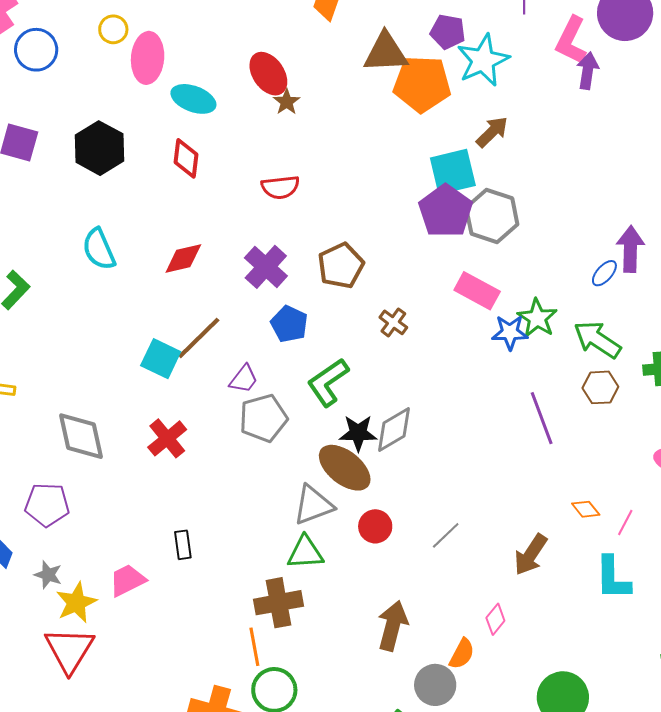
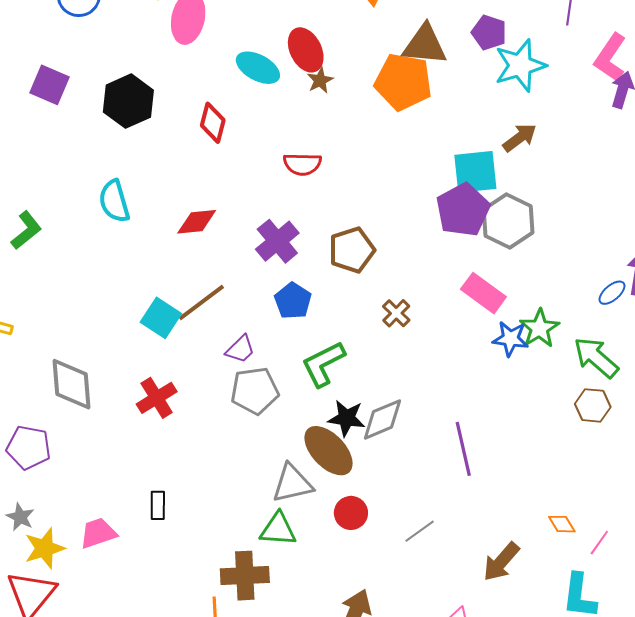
orange pentagon: (422, 84) -> (403, 82), moved
cyan ellipse: (193, 99) -> (258, 68), moved
purple line: (542, 418) -> (463, 449), moved

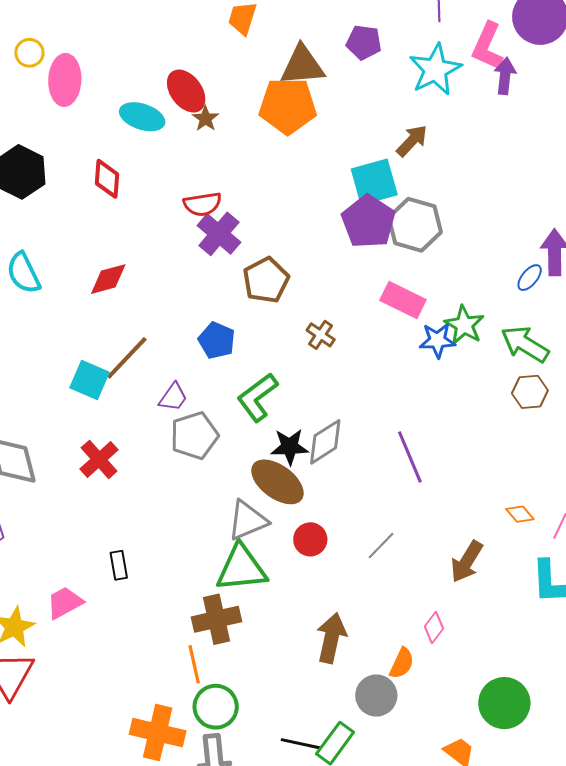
cyan star: (520, 65) -> (435, 70), moved
purple cross: (277, 241) -> (219, 234), moved
green triangle: (278, 529) -> (241, 568), size x1.4

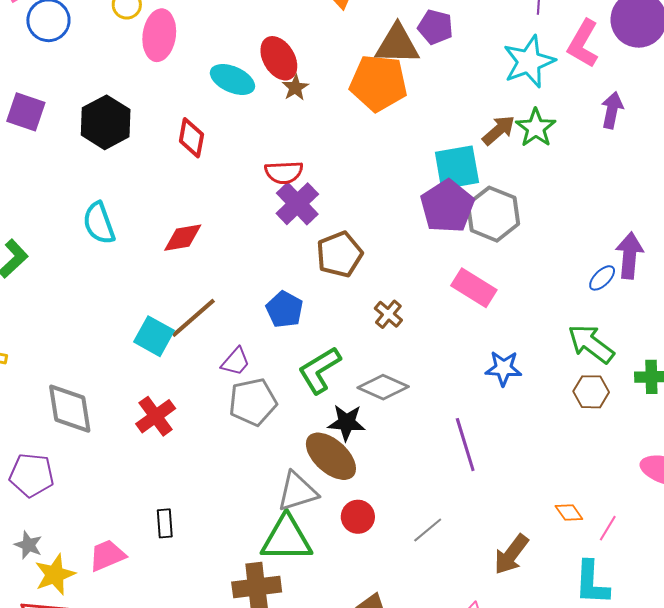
purple pentagon: (364, 42) -> (435, 27), moved
purple arrow: (505, 76) -> (612, 110), moved
green star: (464, 325) -> (536, 128), moved
blue star: (437, 340) -> (503, 368), moved
gray diamond: (325, 442) -> (383, 387), moved, turned 51

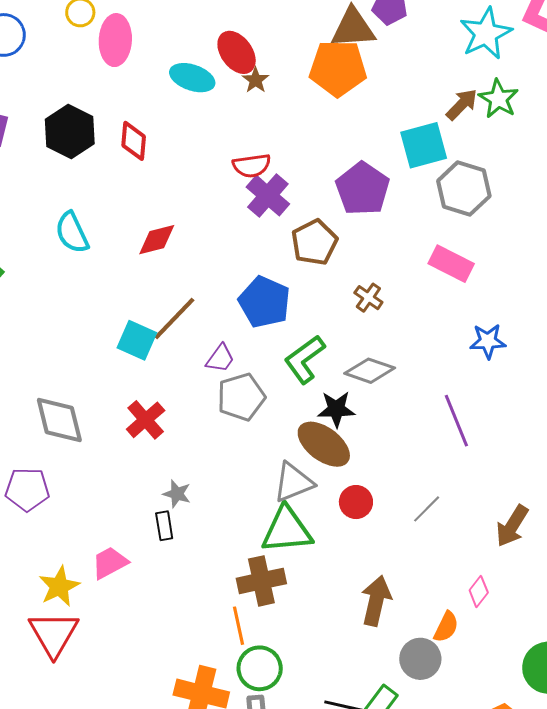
red diamond: (191, 138) -> (134, 141), moved
purple pentagon: (447, 206) -> (363, 189), moved
blue pentagon: (284, 309) -> (264, 302), size x1.4
gray star: (28, 545) -> (177, 494), moved

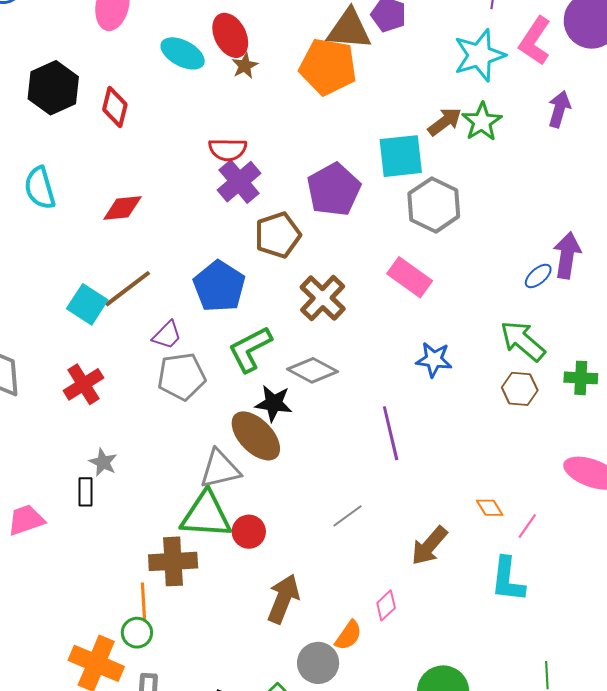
brown cross: (368, 298) -> (323, 298), size x1.6
red circle: (356, 502) -> (249, 532), moved
green circle: (260, 668) -> (137, 633), moved, size x0.7

